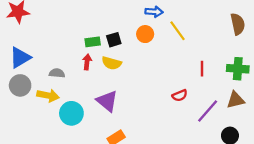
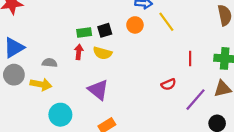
cyan circle: (71, 113) -> (60, 115), moved

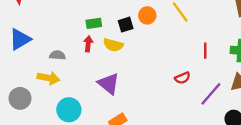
black square: (105, 30) -> (126, 25), moved
gray circle: (14, 75) -> (20, 98), moved

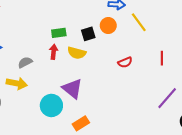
gray semicircle: (57, 55) -> (25, 62), turned -32
red semicircle: (182, 78) -> (125, 62), moved
cyan circle: (69, 110) -> (51, 105), moved

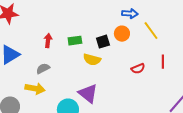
red arrow: (54, 52) -> (48, 41), moved
red line: (162, 58) -> (163, 62), moved

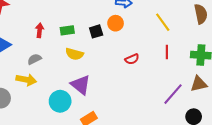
yellow line: (151, 31) -> (163, 22), moved
yellow semicircle: (92, 60) -> (74, 54), moved
red line: (163, 62) -> (167, 52), moved

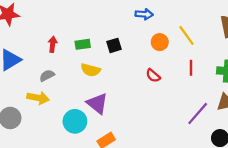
orange circle: (116, 23) -> (160, 42), moved
red semicircle: (132, 59) -> (153, 76), turned 64

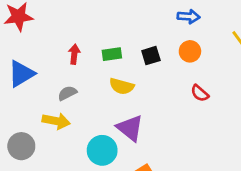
orange circle: (160, 42) -> (190, 51), moved

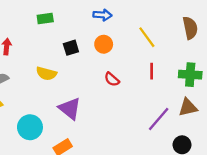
green rectangle: (112, 54) -> (45, 18), moved
purple triangle: (130, 128) -> (70, 109), moved

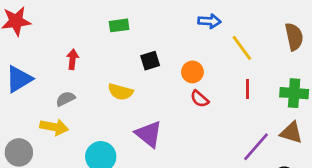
blue arrow: (102, 15) -> (209, 21), moved
orange circle: (104, 44) -> (192, 72), moved
brown triangle: (188, 107) -> (291, 133), turned 30

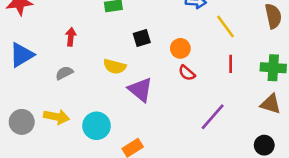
yellow arrow: (54, 127) -> (57, 117), moved
purple triangle: (149, 134) -> (140, 90), moved
purple line: (256, 147) -> (213, 117), moved

